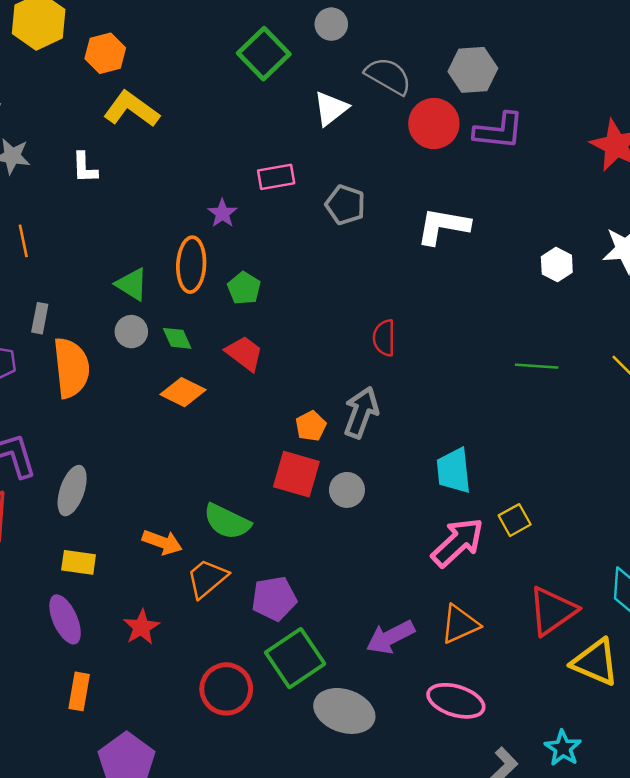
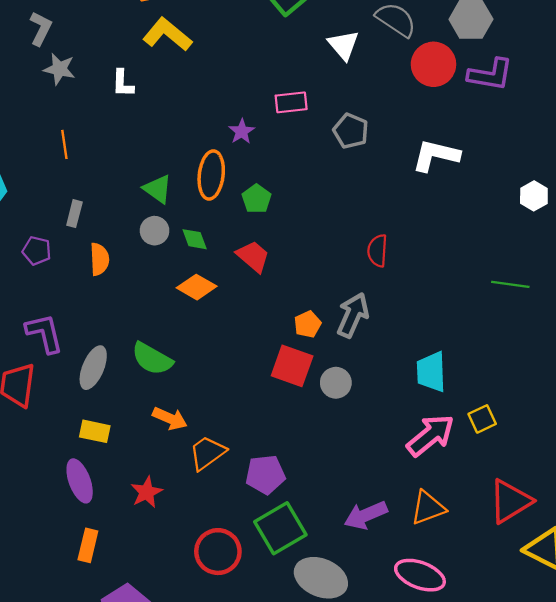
white triangle: (331, 108) -> (343, 45), turned -36
orange semicircle: (71, 368) -> (99, 259), size x0.6
green semicircle: (227, 522) -> (152, 359), moved

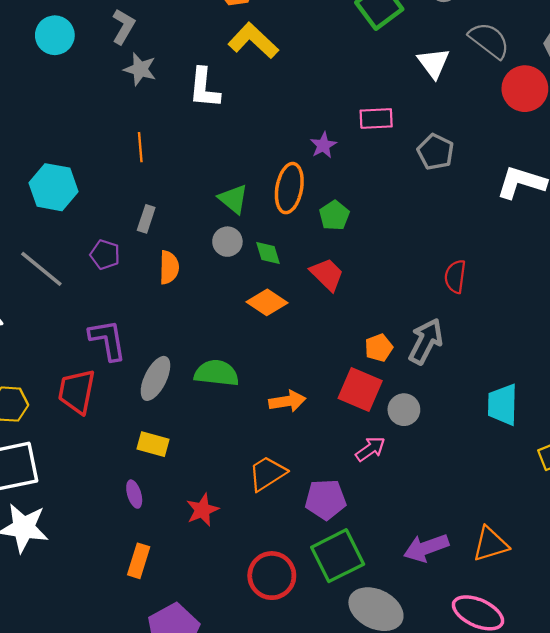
white L-shape: (123, 83) -> (204, 88), size x1.4
green semicircle: (152, 359) -> (217, 373), turned 153
orange arrow: (170, 418) -> (287, 401), moved, turned -36
pink arrow: (431, 435) -> (370, 449), moved, size x0.6
purple ellipse: (80, 481) -> (134, 494), size x0.6

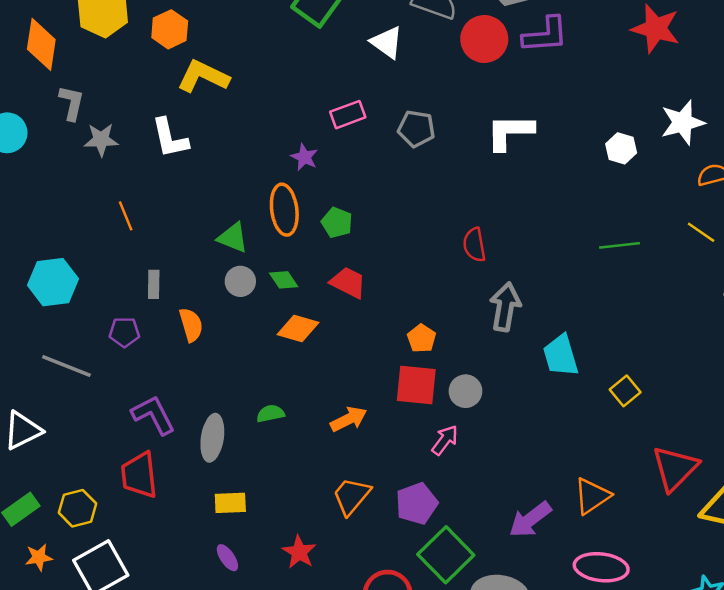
gray arrow: (426, 341) -> (505, 307), moved
green semicircle: (217, 373) -> (270, 414), size x0.6

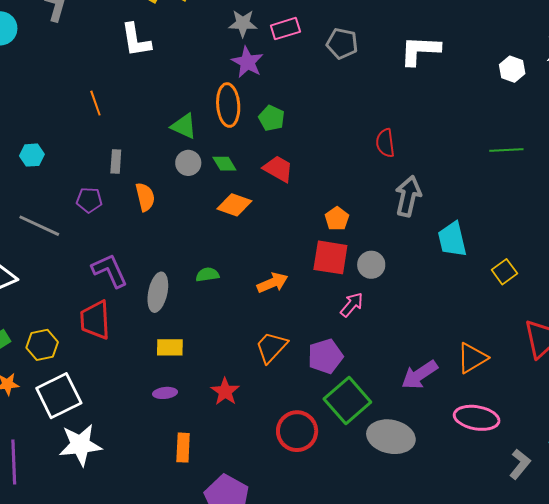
gray star: (101, 140) -> (243, 23), moved
purple star: (304, 157) -> (247, 62), size x1.4
cyan hexagon: (53, 282) -> (32, 155), size x0.6
purple ellipse: (227, 558) -> (165, 393), turned -65

